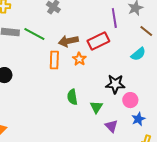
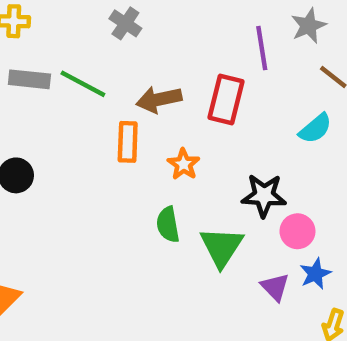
red rectangle: (98, 41) -> (226, 99), turned -50
orange star: (79, 59) -> (184, 164), moved
green triangle: (96, 107) -> (222, 247), size x1.5
purple triangle: (111, 126) -> (275, 287), moved

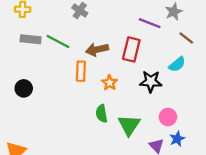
purple line: (262, 48) -> (150, 23), turned -60
black star: (264, 195) -> (151, 82), moved

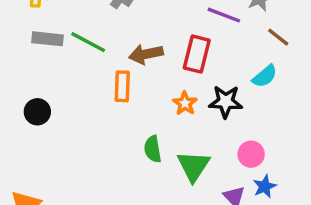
orange star: (110, 83) -> (185, 103), moved

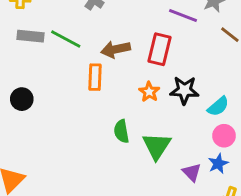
cyan semicircle: (265, 76) -> (218, 106), moved
pink circle: (251, 154) -> (224, 136), moved

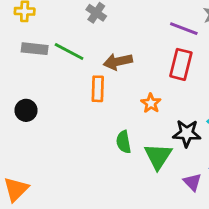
red rectangle: (160, 49) -> (181, 64), moved
black star: (184, 90) -> (187, 133), moved

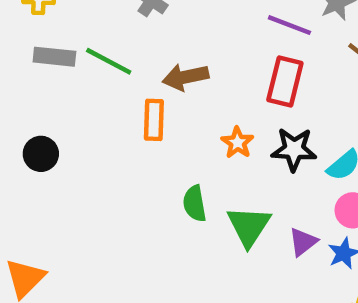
black star: (187, 133) -> (294, 149), moved
purple triangle: (192, 182) -> (303, 242), moved, turned 36

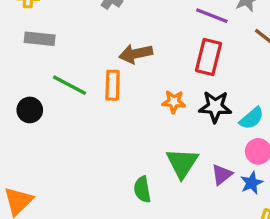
green line: (109, 61) -> (69, 85), moved
orange star: (237, 143) -> (174, 102), turned -30
green semicircle: (195, 204) -> (142, 189), moved

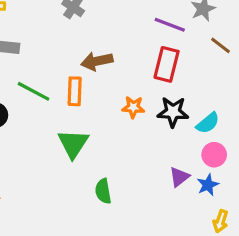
green triangle: (182, 163) -> (73, 144), moved

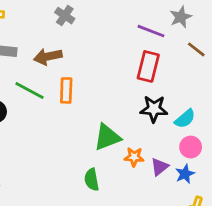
brown arrow: (97, 61) -> (48, 57), moved
orange star: (133, 107) -> (134, 157), moved
green triangle: (73, 144) -> (107, 137), moved, turned 36

